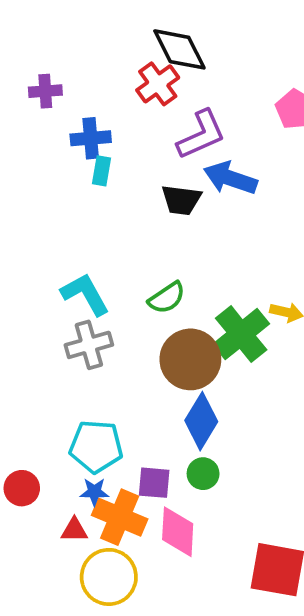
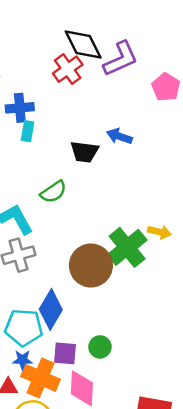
purple L-shape: (201, 135) -> (121, 59), moved
blue arrow: (230, 178) -> (119, 136), size x0.7
green semicircle: (167, 298) -> (53, 192), moved
blue diamond: (201, 421) -> (51, 309), moved

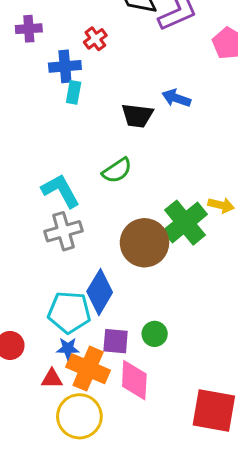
red cross: (68, 69) -> (95, 39), moved, size x0.7
green semicircle: (53, 192) -> (117, 170), moved

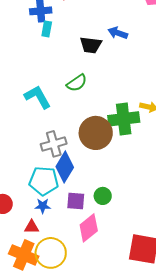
green cross: (185, 223) -> (124, 119), turned 32
gray cross: (63, 231) -> (54, 144), moved
orange cross: (88, 369) -> (24, 255), moved
pink diamond: (134, 380) -> (89, 228), turned 48

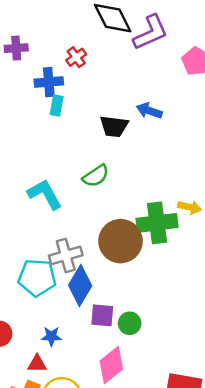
cyan pentagon: (44, 181) -> (37, 278), moved
purple square: (76, 201) -> (102, 315), moved

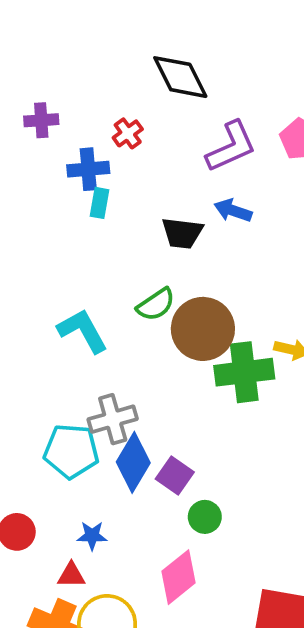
purple L-shape: (151, 32) -> (231, 147), moved
brown circle: (121, 241) -> (203, 329), moved
purple square: (102, 315) -> (175, 476), moved, turned 30

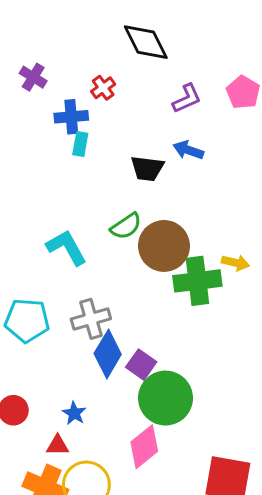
purple cross: (41, 120) -> (33, 77), turned 36
purple L-shape: (231, 147) -> (187, 98), size x0.7
cyan pentagon: (71, 451) -> (27, 320), moved
green circle: (205, 517) -> (165, 398), size x2.0
blue star: (92, 536) -> (74, 413), turned 30

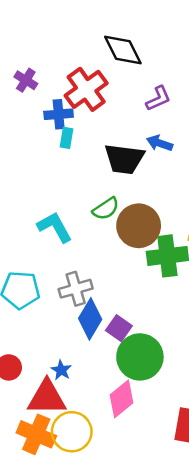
red cross: (103, 88) -> (86, 89), size x2.0
black trapezoid: (147, 168) -> (124, 159), size x1.4
red triangle: (58, 445) -> (47, 398), size x2.0

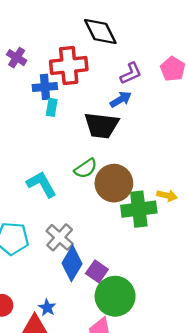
red cross: (86, 89) -> (69, 65), turned 30
blue arrow: (160, 143) -> (121, 99), moved, turned 130
gray cross: (76, 289) -> (60, 237), turned -32

